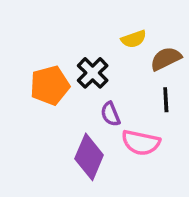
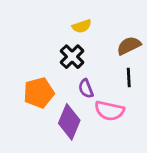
yellow semicircle: (134, 39) -> (82, 26), moved
orange pentagon: (50, 85) -> (39, 93), moved

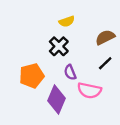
black line: (129, 77) -> (105, 63), turned 49

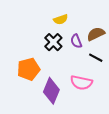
black line: (105, 63) -> (96, 58), turned 72
purple semicircle: (70, 72) -> (76, 41), moved

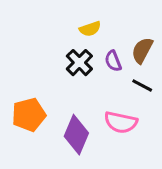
brown semicircle: (96, 34) -> (142, 50), turned -36
orange pentagon: (29, 69) -> (29, 115), moved

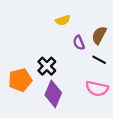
black cross: (79, 63) -> (47, 66), moved
pink semicircle: (121, 122) -> (97, 89), moved

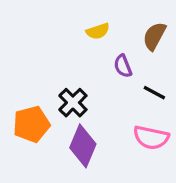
brown semicircle: (99, 35) -> (154, 36), moved

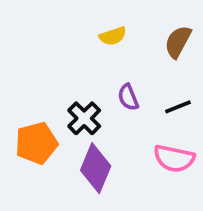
purple semicircle: (123, 66) -> (128, 97), moved
black line: (154, 93) -> (178, 107), turned -50

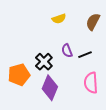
black line: (178, 107) -> (85, 55), moved
pink semicircle: (174, 158) -> (91, 83), turned 75

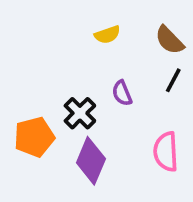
brown semicircle: (93, 22) -> (169, 40), turned -72
black line: (85, 55) -> (173, 80), moved, turned -40

